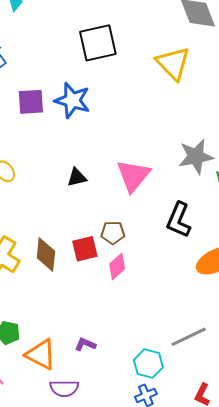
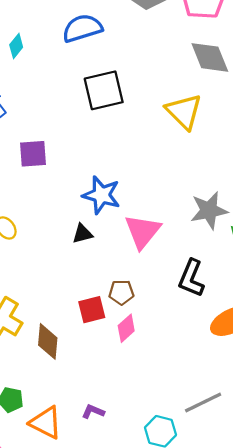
blue star: (72, 100) -> (101, 195), moved
brown diamond: (46, 254) -> (48, 341), moved

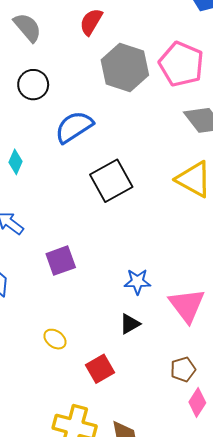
blue star: (101, 195) -> (138, 282), size x0.7
red square: (92, 310) -> (100, 369), moved

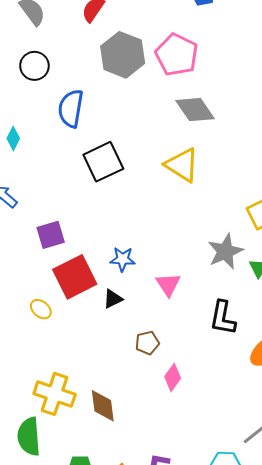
blue semicircle: (74, 127) -> (71, 108), turned -51
pink triangle: (187, 305) -> (168, 284), size x0.7
red square: (100, 369) -> (75, 277), moved, size x1.6
brown pentagon: (183, 369) -> (147, 343), moved

